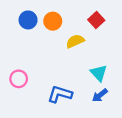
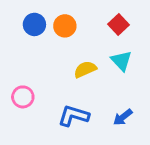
yellow semicircle: (75, 41) -> (85, 69), moved
cyan triangle: (99, 73) -> (121, 61), moved

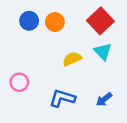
red square: (118, 24) -> (100, 21), size x1.5

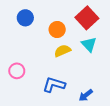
orange circle: (55, 22) -> (57, 29), moved
blue arrow: (104, 99) -> (86, 95), moved

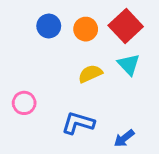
blue circle: (25, 18) -> (49, 26), moved
orange circle: (57, 29) -> (86, 29), moved

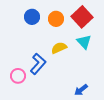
pink circle: (24, 103) -> (18, 76), moved
blue L-shape: (78, 123) -> (38, 64), moved, turned 115

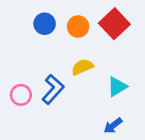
cyan triangle: (84, 42) -> (117, 87), moved, turned 42
pink circle: (18, 76) -> (21, 95), moved

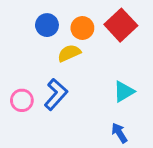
yellow semicircle: (82, 67) -> (69, 53), moved
blue arrow: (113, 126) -> (119, 133), turned 96

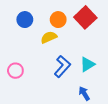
blue circle: (47, 25) -> (25, 20), moved
blue L-shape: (56, 94) -> (62, 66), moved

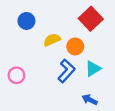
orange circle: (58, 20) -> (75, 46), moved
blue arrow: (84, 94) -> (90, 100), turned -32

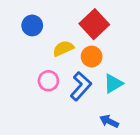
red square: (91, 19) -> (94, 24), moved
pink circle: (16, 75) -> (48, 81), moved

